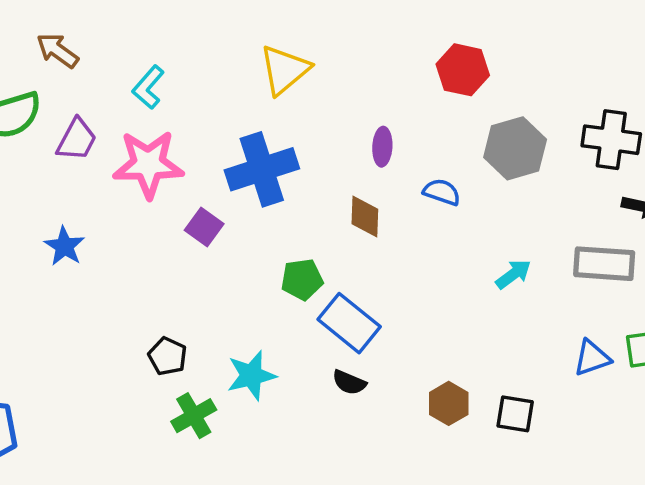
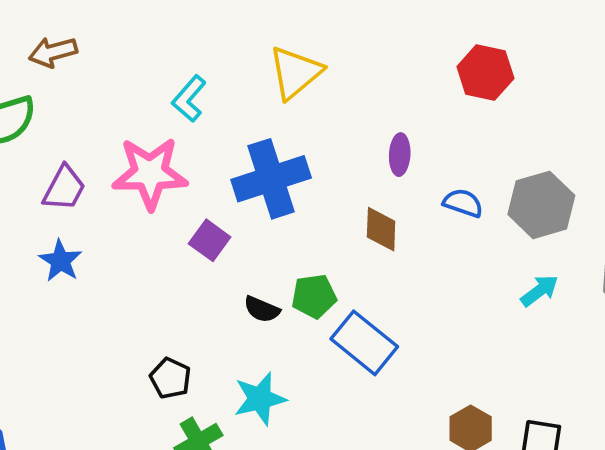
brown arrow: (57, 51) -> (53, 52), turned -51
cyan L-shape: (148, 87) -> (189, 99), moved
purple trapezoid: (77, 140) -> (64, 188), moved
gray hexagon: (515, 148) -> (541, 205), moved
black semicircle: (349, 382) -> (262, 309), moved

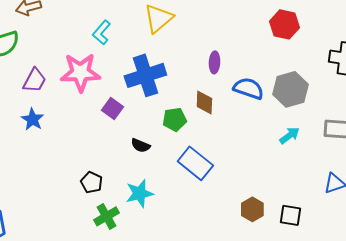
red hexagon: (485, 73) -> (284, 24), moved
blue semicircle: (463, 203) -> (248, 88), size x1.4
green pentagon: (314, 296) -> (174, 119), moved

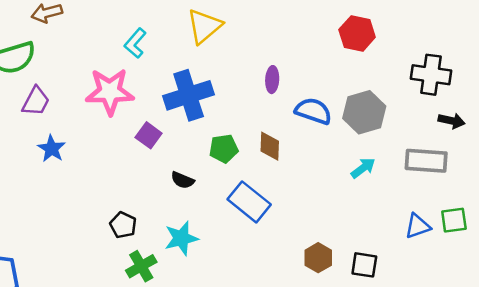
purple trapezoid: (34, 80) -> (36, 101), moved
brown diamond: (204, 102) -> (270, 146), moved

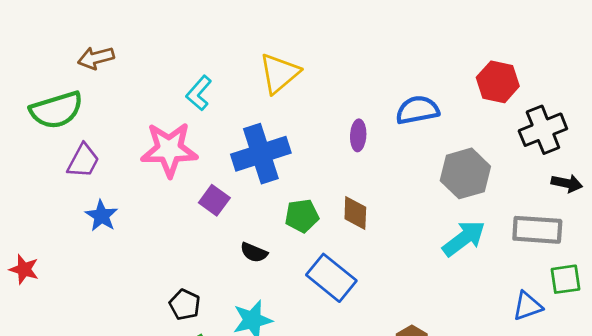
red hexagon: (357, 33) -> (498, 82), moved
black cross: (431, 75) -> (543, 130), turned -30
blue semicircle: (313, 111) -> (417, 110), moved, turned -30
cyan arrow: (363, 168) -> (464, 238), size x1.5
green square: (454, 220) -> (565, 279), moved

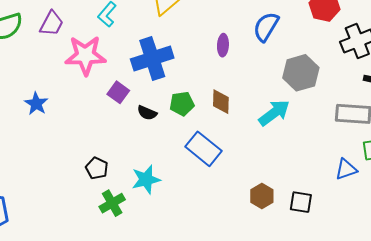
blue semicircle: (417, 110) -> (266, 27), turned -48
purple trapezoid: (83, 161) -> (52, 24), moved
cyan arrow: (464, 238) -> (274, 113), moved
black semicircle: (254, 252) -> (147, 113), moved

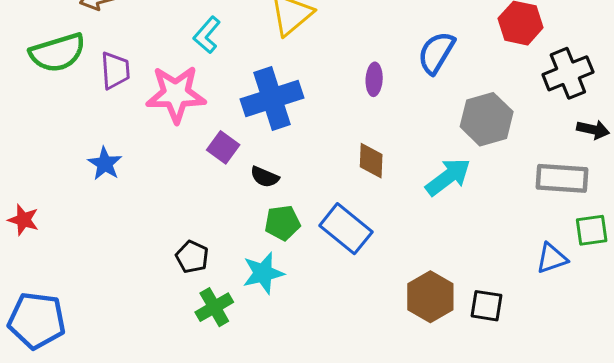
purple trapezoid: (52, 24) -> (115, 70), moved, turned -32
green pentagon: (182, 104) -> (282, 223), moved
brown hexagon: (262, 196) -> (430, 297), size x1.4

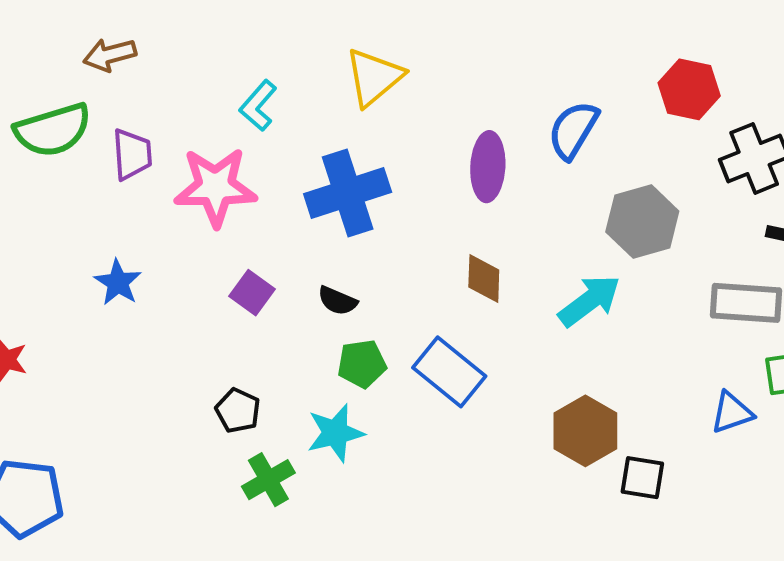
purple ellipse: (374, 79) -> (488, 167), size x1.5
purple square: (223, 147) -> (252, 293), moved
brown hexagon: (430, 297) -> (585, 431), moved

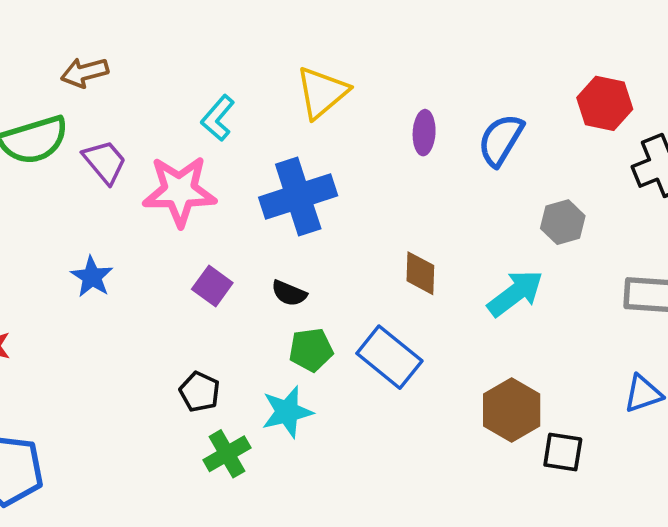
purple trapezoid: (132, 154) -> (105, 162), turned -36
purple ellipse: (488, 167) -> (424, 133), moved, size x0.7
gray hexagon: (642, 221) -> (563, 222), size x0.7

